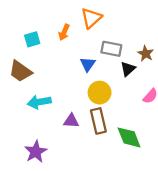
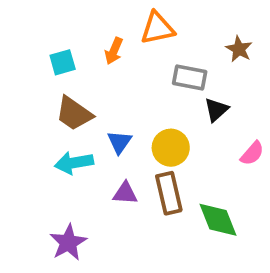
orange triangle: (91, 18) -> (157, 28), turned 30
brown star: (146, 54) -> (239, 49), moved
blue triangle: (88, 64) -> (119, 142), moved
brown trapezoid: (20, 71) -> (74, 114), moved

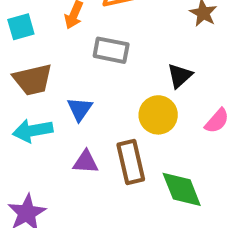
gray rectangle: (190, 77) -> (111, 50), moved
brown trapezoid: (74, 114) -> (33, 80), turned -48
yellow circle: (171, 148) -> (158, 115), moved

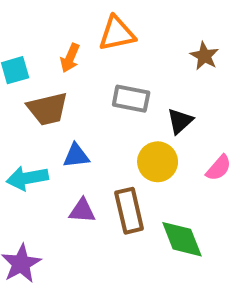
gray rectangle: (111, 50) -> (131, 99), moved
brown trapezoid: (33, 80) -> (48, 109), moved
blue triangle: (80, 109) -> (76, 156), turned 48

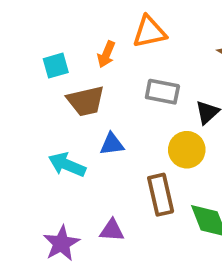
cyan arrow: (27, 178) -> (67, 165), turned 33
purple triangle: (82, 211) -> (112, 230), moved

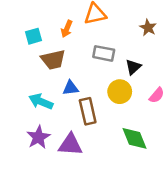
brown rectangle: (161, 195) -> (88, 111), moved
purple triangle: (112, 230) -> (70, 145), size x1.5
purple star: (61, 243) -> (38, 137), moved

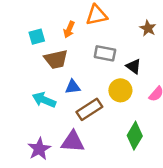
black triangle: (133, 67) -> (134, 66), turned -42
brown rectangle: (88, 111) -> (89, 109), turned 70
purple star: (38, 137) -> (39, 149), moved
green diamond: (134, 138) -> (135, 136), turned 52

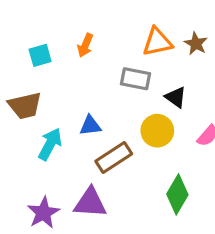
orange triangle: (97, 15) -> (157, 42), moved
brown trapezoid: (56, 59) -> (25, 106), moved
cyan arrow: (44, 100) -> (50, 144), turned 95

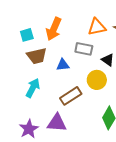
orange arrow: (85, 45) -> (54, 29), size x1.6
brown trapezoid: (25, 106) -> (37, 56), moved
blue triangle: (90, 126) -> (63, 65), moved

